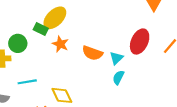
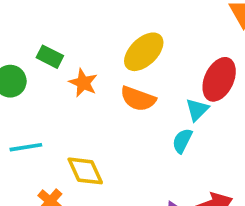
yellow ellipse: (55, 18) -> (144, 52), moved
cyan triangle: (116, 58) -> (197, 110), moved

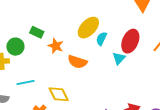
orange semicircle: (138, 99) -> (77, 62), moved
cyan semicircle: (182, 141) -> (101, 39), moved

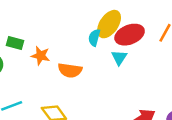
yellow ellipse: (88, 28) -> (109, 24), moved
red ellipse: (130, 41) -> (130, 35), turned 55

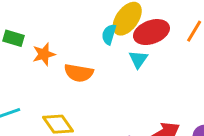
orange star: (41, 56) -> (44, 54), turned -30

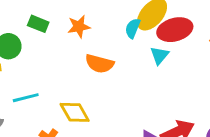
orange star: (44, 54) -> (79, 27), moved

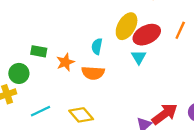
orange star: (79, 27) -> (65, 62), moved
cyan semicircle: (133, 28) -> (97, 46), moved

